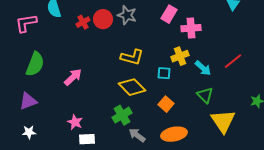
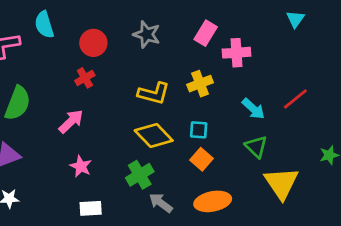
red circle: (103, 19) -> (93, 43), moved
red cross: (83, 22) -> (85, 78), moved
yellow cross: (180, 56) -> (200, 84), moved
cyan square: (164, 73) -> (199, 130), moved
pink star: (75, 122) -> (81, 166), moved

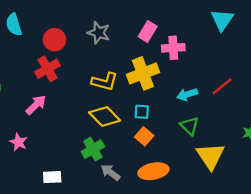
cyan triangle: (295, 19) -> (222, 20), size x1.5
red cross: (85, 78) -> (48, 69), size x1.5
yellow cross: (200, 84) -> (143, 73), size x1.5
cyan arrow: (253, 109) -> (187, 94), turned 120
pink star: (81, 166) -> (18, 142), moved

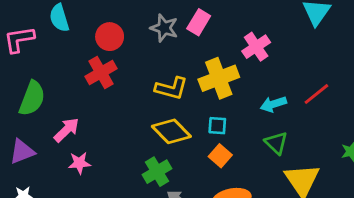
pink rectangle: (148, 32) -> (199, 22), moved
pink cross: (173, 48) -> (256, 47), turned -30
pink arrow: (36, 105) -> (67, 130), moved
pink star: (18, 142) -> (79, 163), moved, turned -30

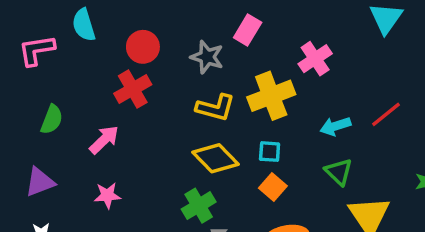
gray star: (164, 28) -> (207, 57), moved
green semicircle: (32, 98) -> (52, 119), size x0.7
pink arrow: (67, 130) -> (104, 140), moved

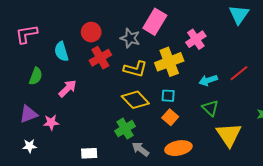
cyan semicircle: (84, 25) -> (61, 52), moved
pink rectangle: (248, 30) -> (155, 22), size x1.4
red cross: (133, 89) -> (100, 58), moved
pink star: (107, 195) -> (51, 122), moved

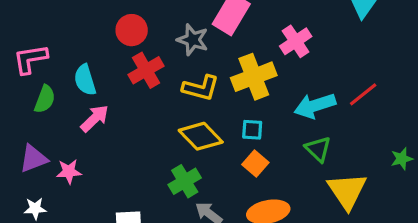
pink L-shape: (26, 34) -> (30, 59), moved
cyan semicircle: (61, 52) -> (85, 80), moved
cyan arrow: (208, 80) -> (315, 106), size x1.4

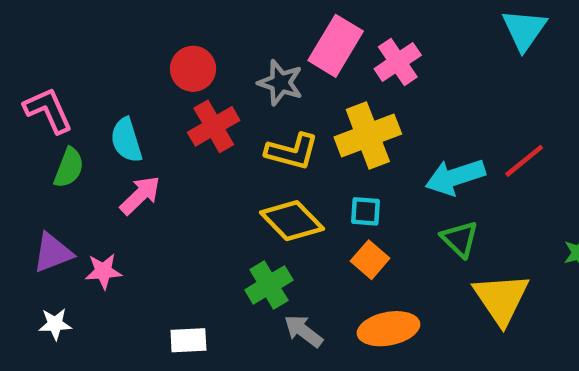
pink cross: (296, 41) -> (398, 62), moved
pink L-shape: (30, 59) -> (48, 110), turned 75

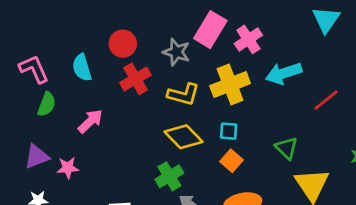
cyan semicircle: (126, 140) -> (82, 68), moved
cyan arrow: (455, 177) -> (284, 73), moved

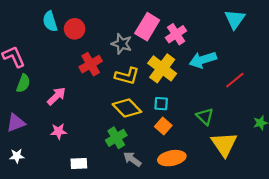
red circle: (123, 44) -> (75, 29), moved
cyan semicircle: (82, 68) -> (50, 21), moved
yellow cross: (230, 85) -> (162, 68), turned -32
pink star: (68, 168) -> (59, 131), moved

